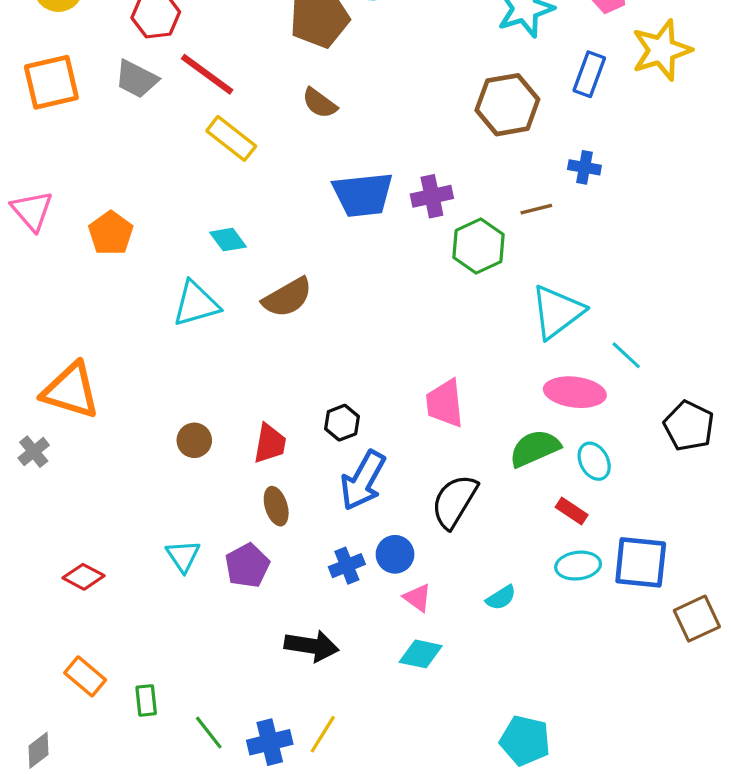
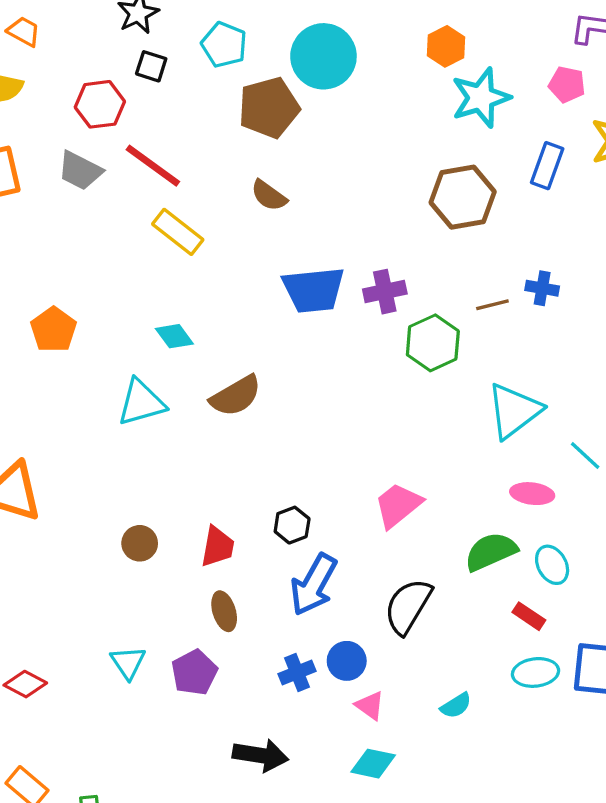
blue cross: (584, 167) -> (542, 288), moved
pink ellipse: (575, 392) -> (532, 494), size x0.7
pink trapezoid: (445, 403) -> (398, 505), turned 57

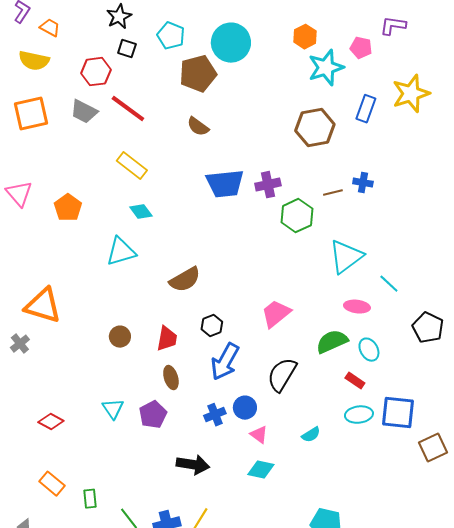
pink pentagon: (567, 84) -> (361, 48), moved
yellow rectangle: (178, 232) -> (132, 166), moved
brown semicircle: (236, 396) -> (185, 280), moved

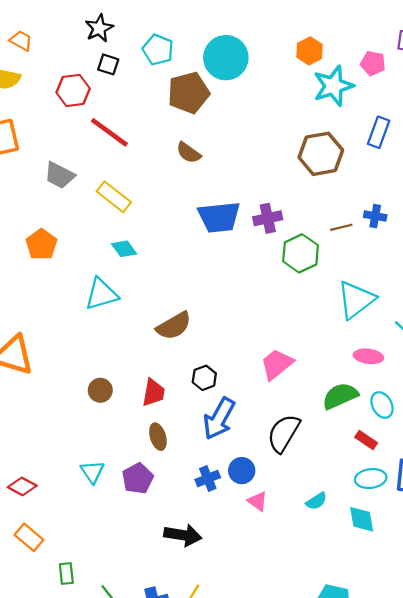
gray trapezoid: (84, 112) -> (60, 175), moved
cyan diamond: (261, 470) -> (362, 519), moved, turned 68
orange rectangle: (52, 484) -> (29, 537), moved

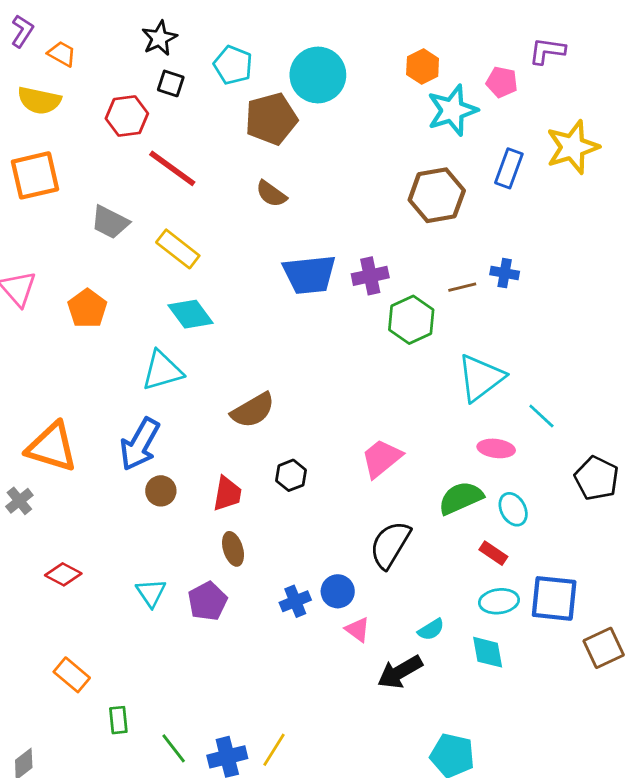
cyan diamond: (124, 249) -> (191, 314), size x1.4
blue arrow: (219, 419) -> (140, 444), moved
red diamond: (22, 486) -> (63, 574), moved
black arrow: (183, 535) -> (400, 672), moved, turned 141

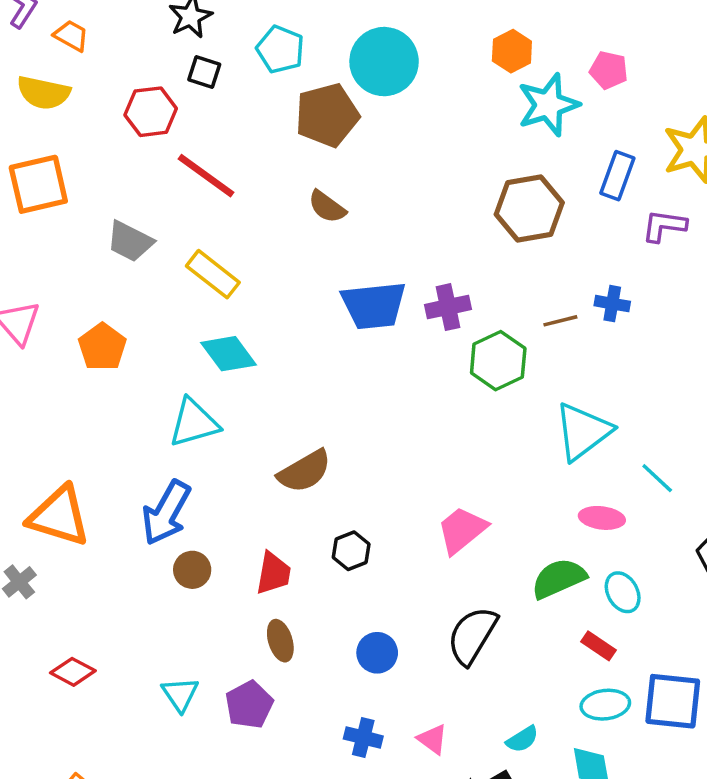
purple L-shape: (547, 51) -> (664, 226), moved
blue circle: (338, 591) -> (377, 653), moved
blue cross: (295, 601) -> (363, 737), moved, turned 36

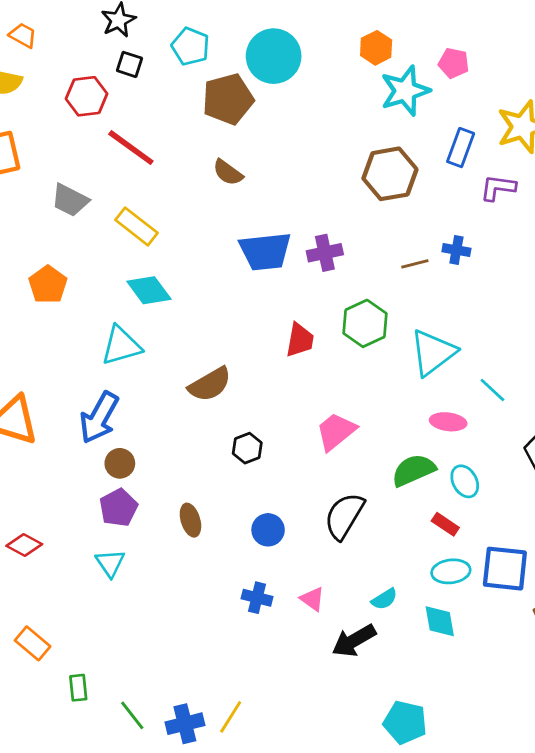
green hexagon: (498, 361) -> (365, 323), moved
red trapezoid: (273, 573) -> (300, 340), moved
purple pentagon: (249, 705) -> (118, 508), moved

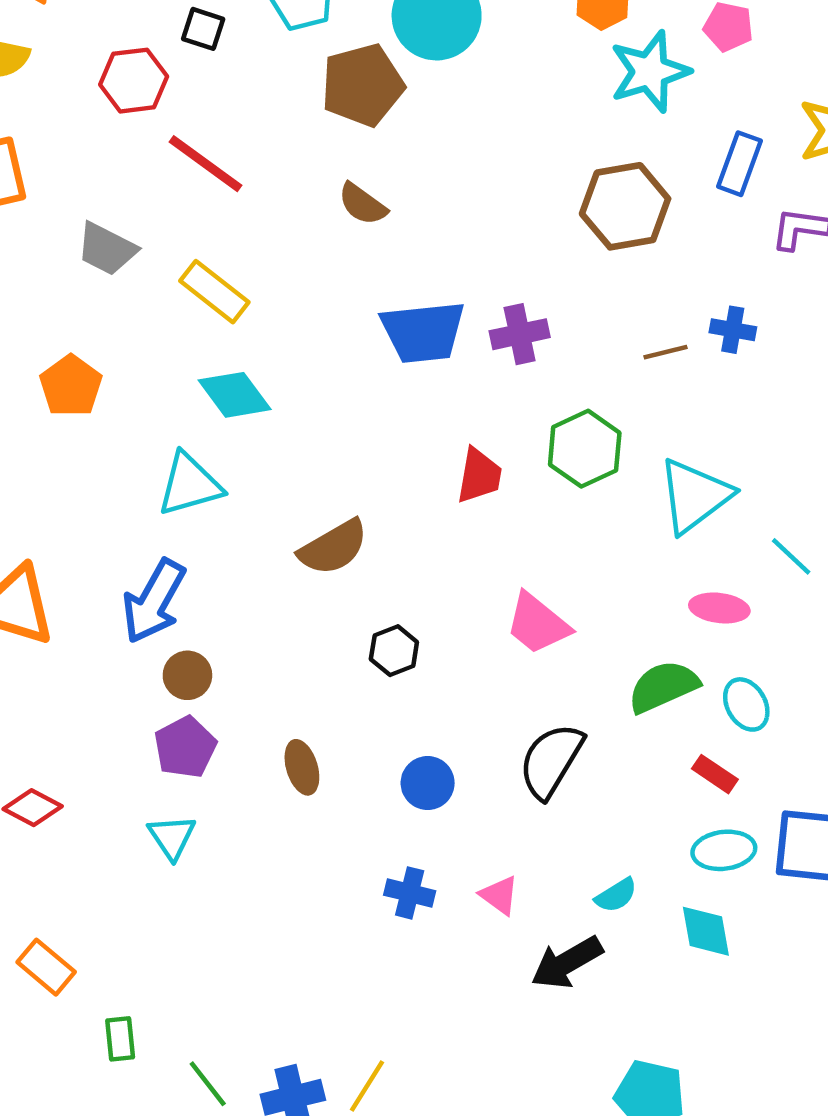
pink trapezoid: (336, 431) -> (538, 624), turned -102

